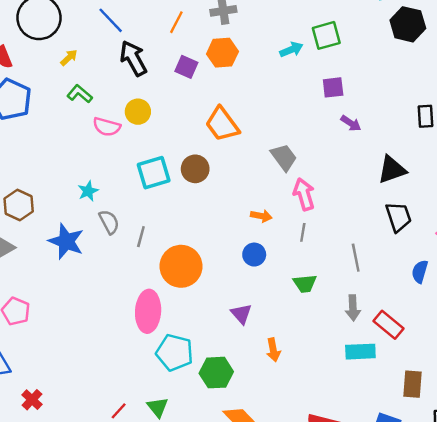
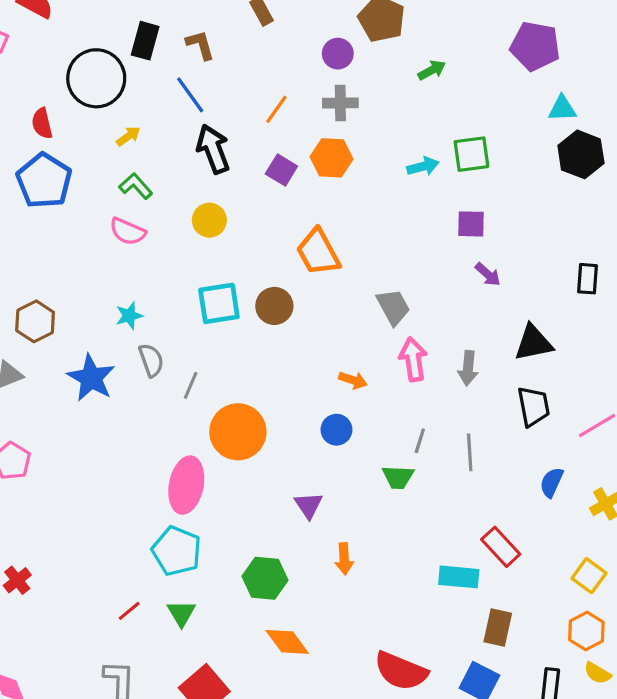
pink semicircle: (107, 127) -> (128, 231), moved
gray line: (303, 232) -> (420, 441), moved
gray arrow: (353, 308) -> (468, 368), moved
cyan pentagon: (175, 353) -> (177, 551), moved
brown rectangle: (413, 384) -> (498, 628), moved

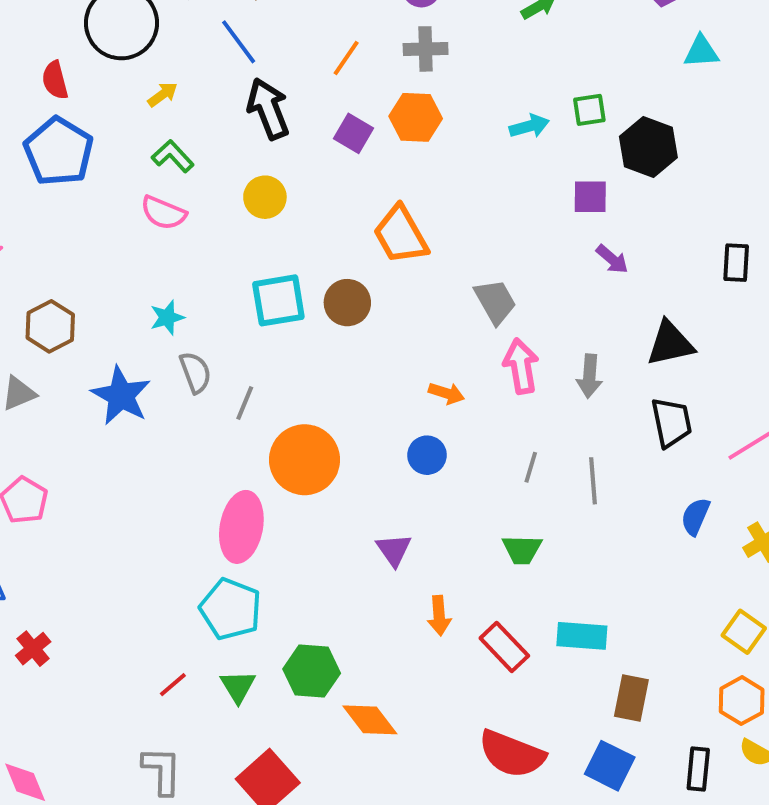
green square: (471, 154) -> (589, 110), size x0.7
black hexagon: (581, 154) -> (648, 147), moved
green trapezoid: (398, 477) -> (522, 550), moved
red rectangle: (501, 547) -> (504, 647), moved
green hexagon: (265, 578) -> (312, 671), moved

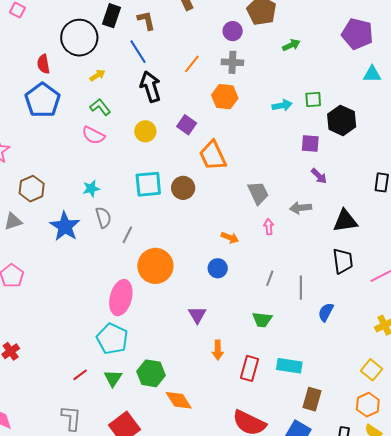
purple square: (353, 133) -> (187, 125), moved
pink arrow: (521, 366) -> (269, 227), size x0.6
gray arrow: (589, 376) -> (301, 208), moved, turned 75
blue semicircle: (695, 516) -> (326, 312), moved
red rectangle: (504, 647) -> (250, 368), turned 55

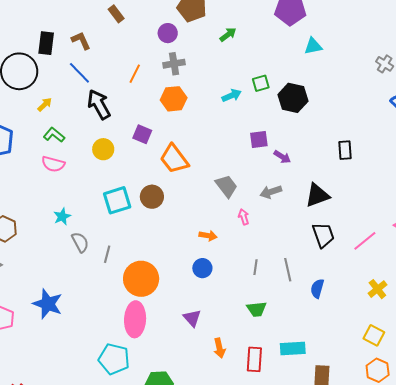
purple square: (310, 144) -> (259, 140), moved
blue star: (65, 226) -> (48, 304), moved
pink ellipse: (121, 298) -> (135, 319), moved

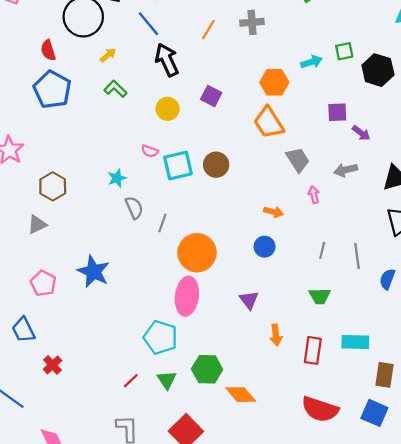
orange hexagon: (174, 99) -> (274, 82), moved
orange trapezoid: (174, 159) -> (269, 123), moved
pink semicircle: (53, 164) -> (150, 151), moved, size x0.7

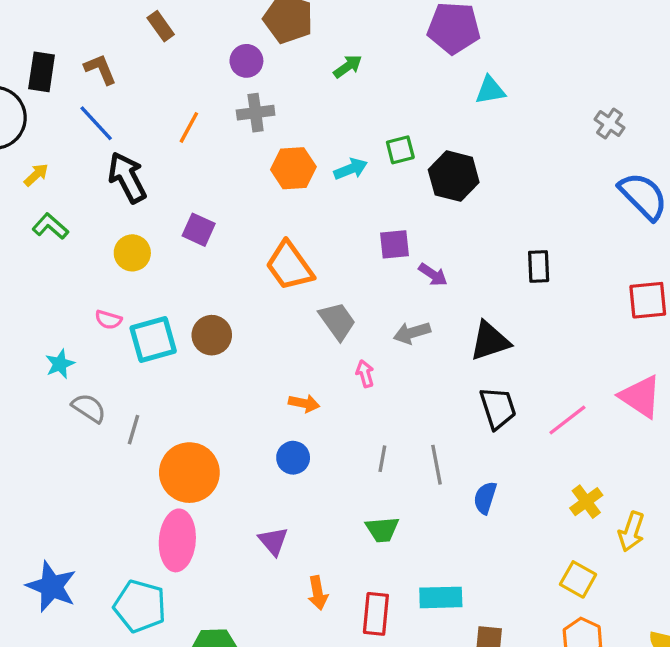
orange hexagon: (274, 82) -> (293, 168), moved
gray semicircle: (134, 208) -> (89, 408), turned -30
blue star: (93, 272) -> (51, 587), moved

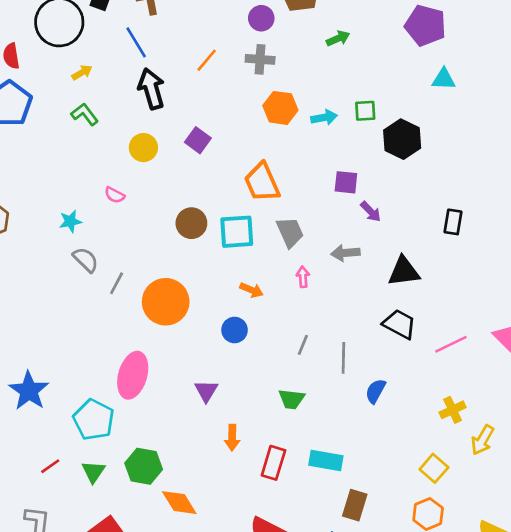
cyan square: (153, 340) -> (237, 232), moved
black trapezoid: (498, 408) -> (399, 324), turned -56
orange circle: (189, 473) -> (166, 302), moved

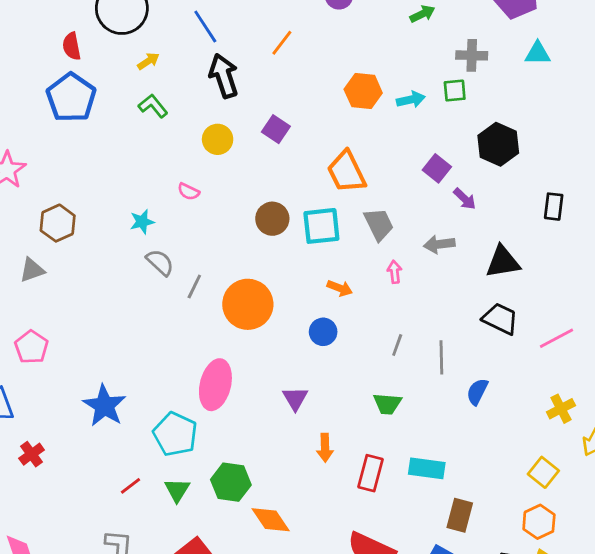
gray cross: (260, 59) -> (472, 55), moved
black hexagon: (402, 139) -> (498, 144), moved
purple square: (346, 182) -> (437, 168), turned 35

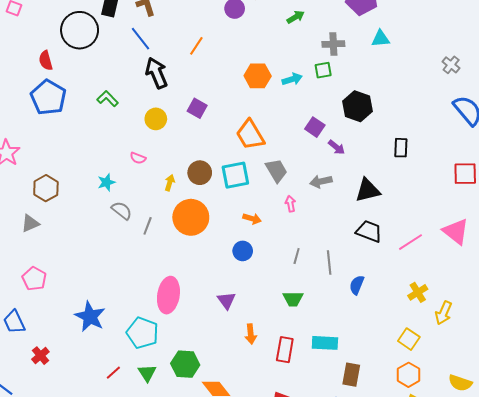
yellow arrow: (148, 61) -> (170, 183), moved, turned -35
orange circle: (248, 304) -> (191, 217), moved

